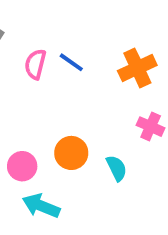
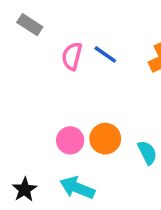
pink circle: (22, 166) -> (70, 140), moved

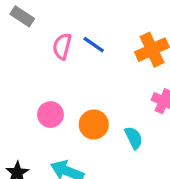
pink circle: (70, 140) -> (50, 115), moved

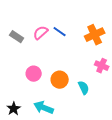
gray rectangle: (22, 16) -> (17, 37), moved
pink semicircle: (62, 46) -> (41, 33), turned 35

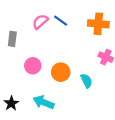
orange cross: (95, 35) -> (98, 24), turned 30
gray rectangle: (17, 37) -> (12, 39), moved, turned 64

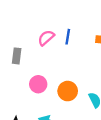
blue line: (61, 21) -> (68, 37), turned 64

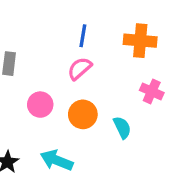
pink semicircle: (46, 38) -> (80, 68), moved

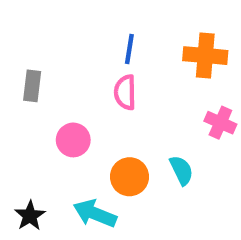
pink semicircle: (80, 68) -> (125, 92), turned -50
orange circle: (83, 114) -> (129, 177), moved

